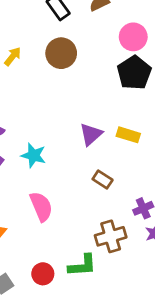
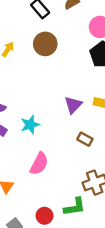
cyan star: (34, 155) -> (30, 125), turned -30
pink semicircle: (41, 207) -> (39, 164), turned 55

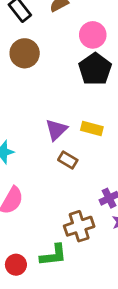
brown rectangle: (85, 139) -> (68, 160), moved

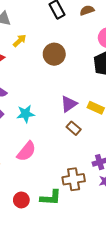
brown circle: (25, 53) -> (54, 54), moved

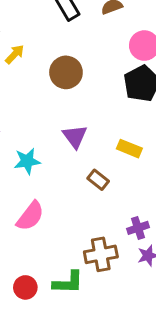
purple triangle: (69, 104) -> (75, 137), moved, turned -30

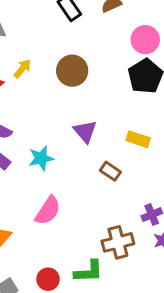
yellow arrow: (15, 54) -> (22, 69), moved

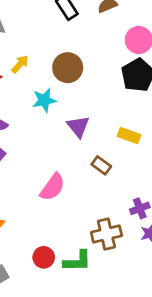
cyan star: (41, 158) -> (44, 100), moved
pink semicircle: (48, 211) -> (53, 187), moved
red circle: (48, 279) -> (44, 257), moved

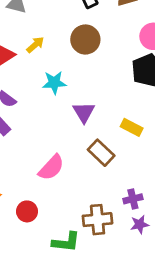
brown circle: (68, 68) -> (85, 39), moved
brown rectangle: (101, 165) -> (101, 153), size x1.4
red circle: (44, 257) -> (27, 211), moved

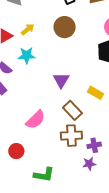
cyan star: (54, 83) -> (27, 55), moved
brown cross: (98, 220) -> (71, 136), moved
purple star: (140, 224) -> (89, 164), moved

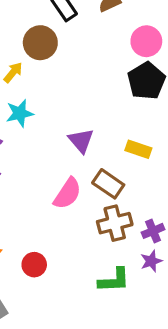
brown circle: (65, 27) -> (40, 43), moved
pink semicircle: (36, 120) -> (67, 194), moved
green L-shape: (44, 175) -> (114, 280), moved

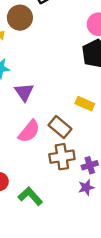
purple triangle: (81, 141) -> (24, 92), moved
green L-shape: (114, 280) -> (30, 196), moved, turned -135

